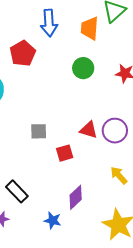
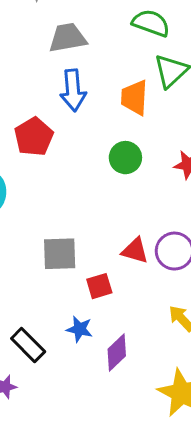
gray square: (39, 131) -> (60, 254), size x1.4
blue star: (53, 220) -> (79, 329), moved

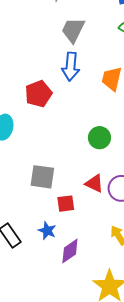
gray trapezoid: (68, 38) -> (73, 30), turned -64
green circle: (125, 158) -> (99, 138), moved

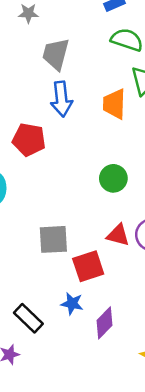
red pentagon: (38, 94) -> (29, 140), turned -30
red square: (66, 204) -> (88, 266), size x1.4

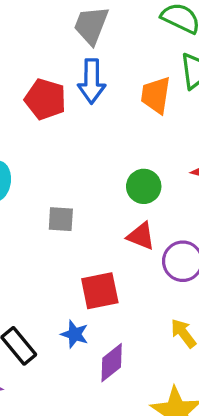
red pentagon: (29, 140) -> (45, 99), moved
red triangle: (118, 235) -> (141, 236), moved
gray square: (53, 239) -> (61, 219), moved, size x0.7

